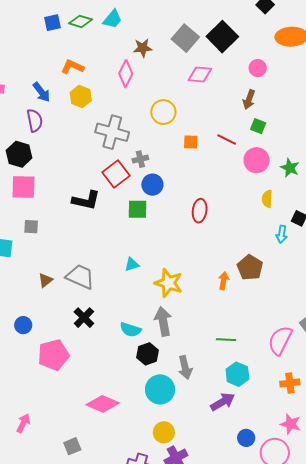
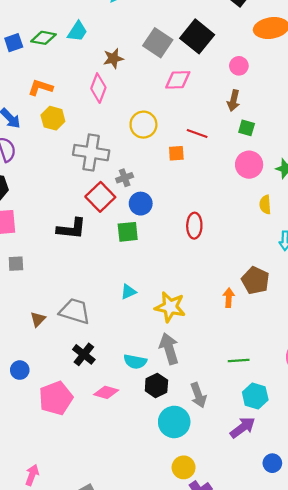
red line: (227, 139) -> (197, 134), moved
pink diamond: (103, 404) -> (106, 392), moved, size x0.7

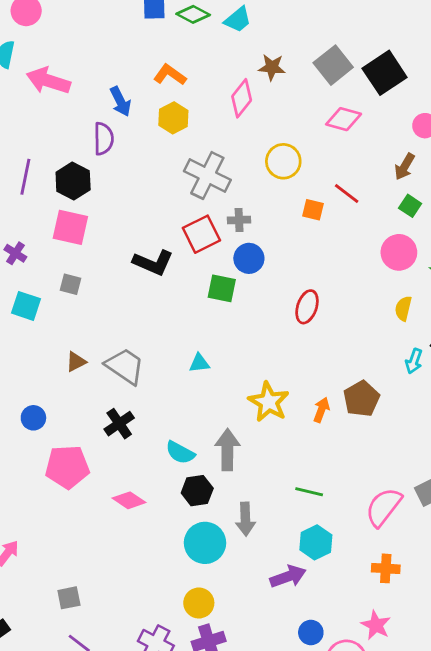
yellow star: (170, 307) -> (269, 402), moved
pink diamond: (106, 392) -> (129, 500), moved

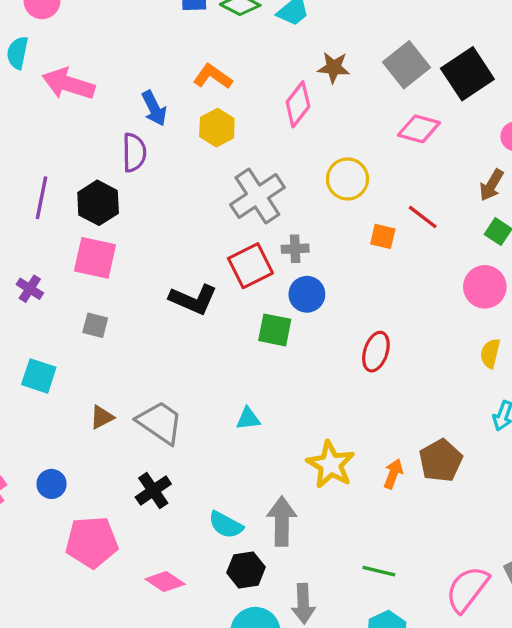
gray cross: (207, 175) -> (257, 196), turned 30
cyan square: (26, 306) -> (39, 376), moved

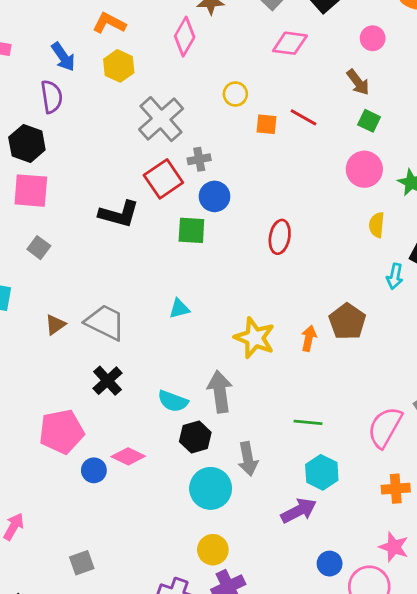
yellow circle: (348, 179) -> (235, 94), size x0.7
brown arrow: (491, 185) -> (358, 82), turned -60
orange square: (383, 236) -> (266, 124), moved
gray square: (95, 325) -> (39, 248), turned 30
blue circle: (52, 484) -> (94, 470), moved

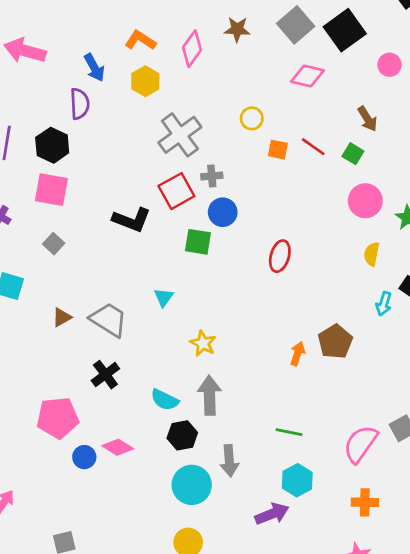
pink diamond: (185, 37) -> (192, 49), moved
pink circle: (373, 38) -> (390, 65), moved
green square: (369, 121) -> (353, 154), moved
cyan triangle: (179, 309) -> (164, 297), moved, turned -45
yellow star: (255, 338) -> (203, 343), moved, size x0.7

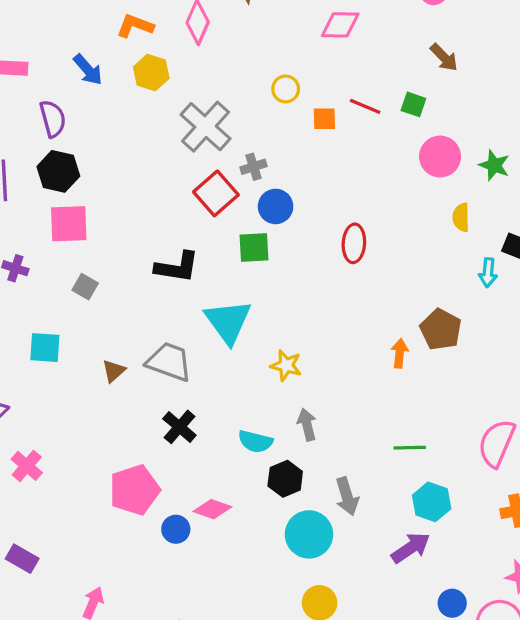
purple semicircle: (80, 104) -> (53, 119), moved
brown arrow: (367, 119) -> (444, 57), moved
black L-shape: (132, 220) -> (177, 267), moved
cyan triangle: (164, 297) -> (228, 322), size x2.0
gray arrow: (210, 395) -> (307, 425), size x0.7

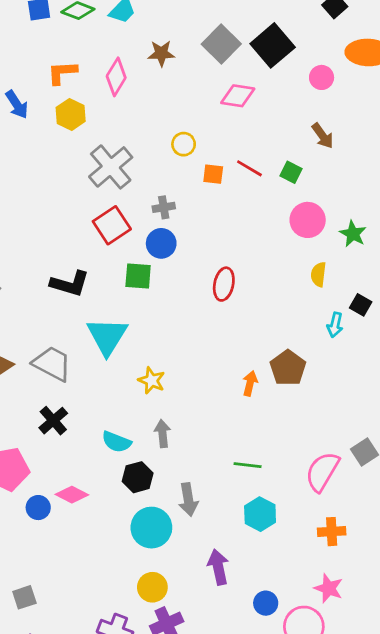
orange L-shape: (135, 26) -> (62, 73), turned -32
gray cross: (254, 167) -> (164, 207), moved
purple arrow: (411, 548) -> (218, 567), moved, turned -76

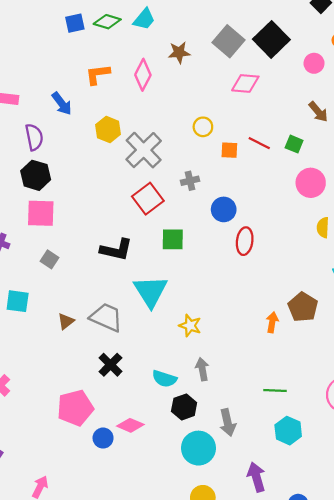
yellow hexagon: (71, 114) -> (108, 129), moved
blue circle: (161, 243) -> (224, 209), moved

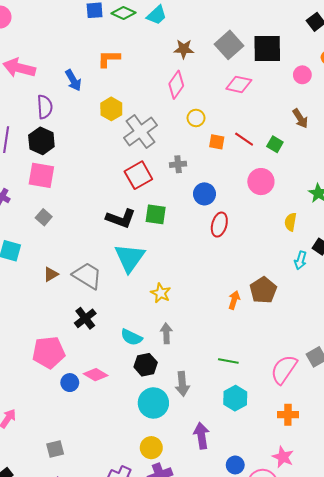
black square: (271, 39) -> (267, 49), turned 36
pink diamond: (143, 75) -> (176, 85), moved
pink circle: (311, 183) -> (261, 182), moved
black L-shape: (116, 250) -> (121, 218), moved

